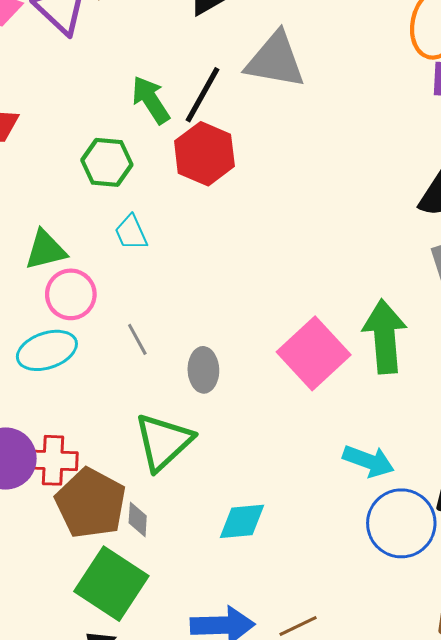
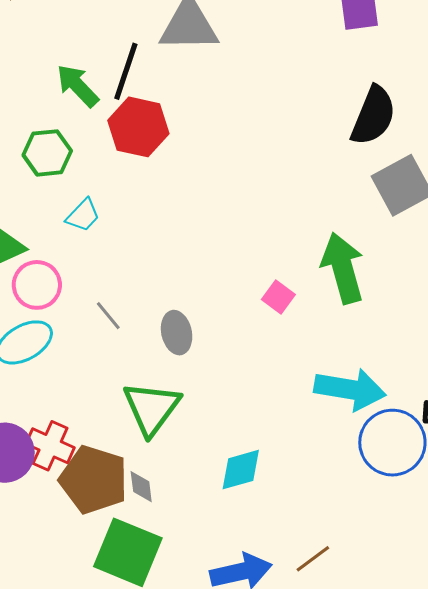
cyan trapezoid: (131, 233) -> (83, 215), turned -102
pink square: (314, 353) -> (278, 297), size x0.5
red cross: (53, 460) -> (50, 446), turned 33
cyan arrow: (369, 461) -> (350, 389), size x1.4

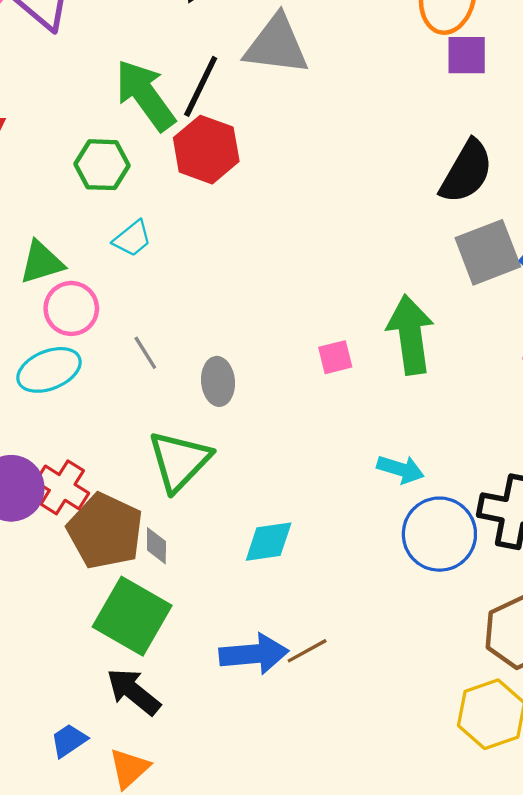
green arrow: (78, 86) -> (145, 95), size x1.4
pink square: (278, 297) -> (335, 357), turned 32
cyan arrow: (350, 389) -> (401, 469), size x0.6
brown line: (313, 559) -> (307, 651), moved

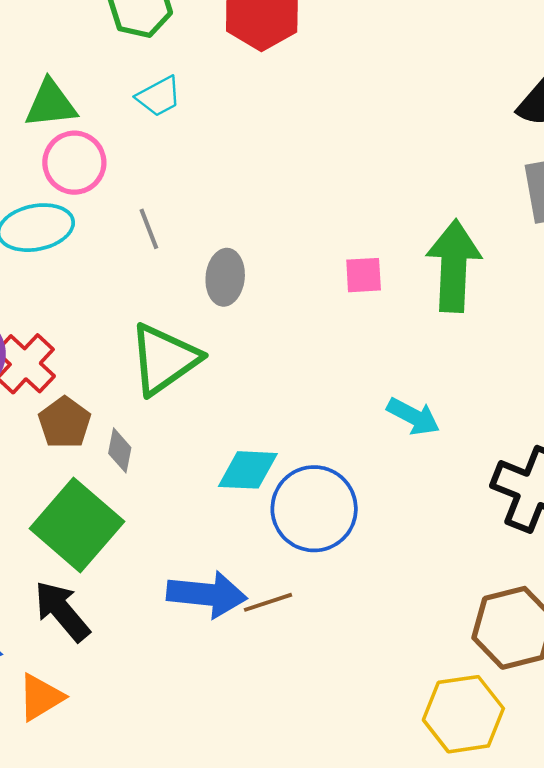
brown pentagon: (105, 531) -> (65, 423), size x0.6
blue circle: (439, 534) -> (314, 509), moved

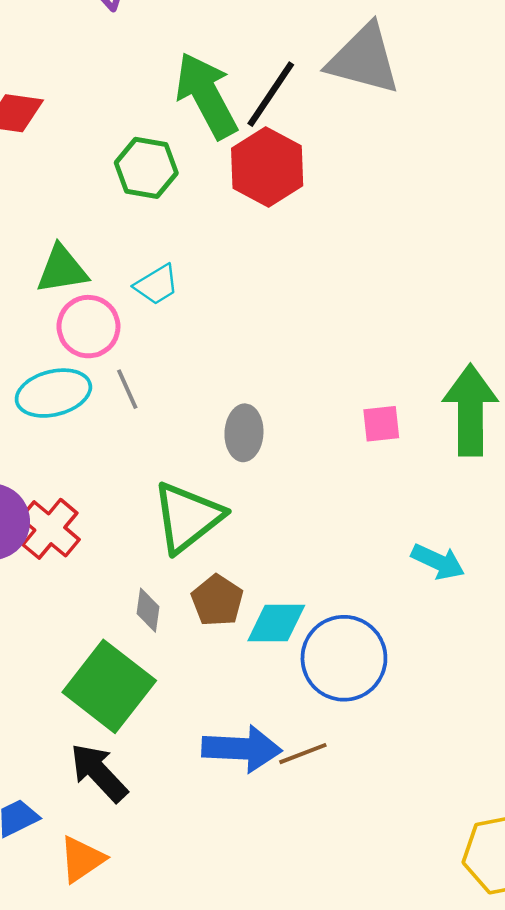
cyan trapezoid: (159, 96) -> (157, 285), moved
gray line: (149, 229) -> (127, 389), moved
brown pentagon: (65, 423) -> (217, 601), moved

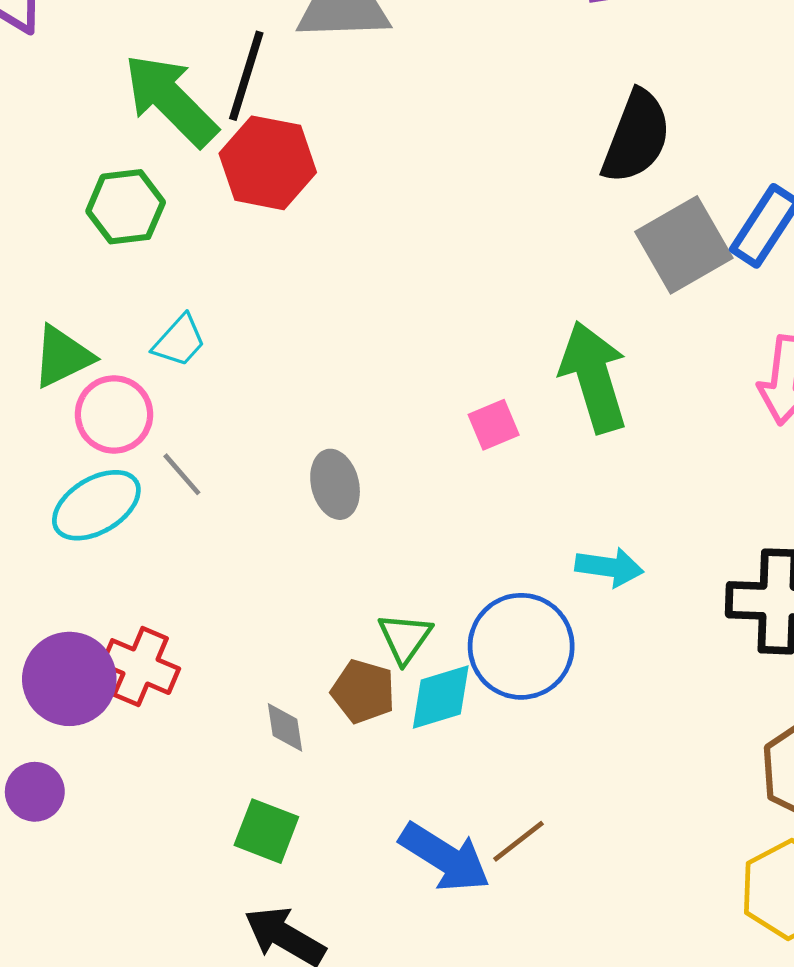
green triangle: (188, 517) -> (405, 638), moved, size x0.6
blue circle: (344, 658) -> (521, 646), moved
green square: (109, 686) -> (266, 831), size x0.6
blue arrow: (242, 749) -> (445, 857), turned 46

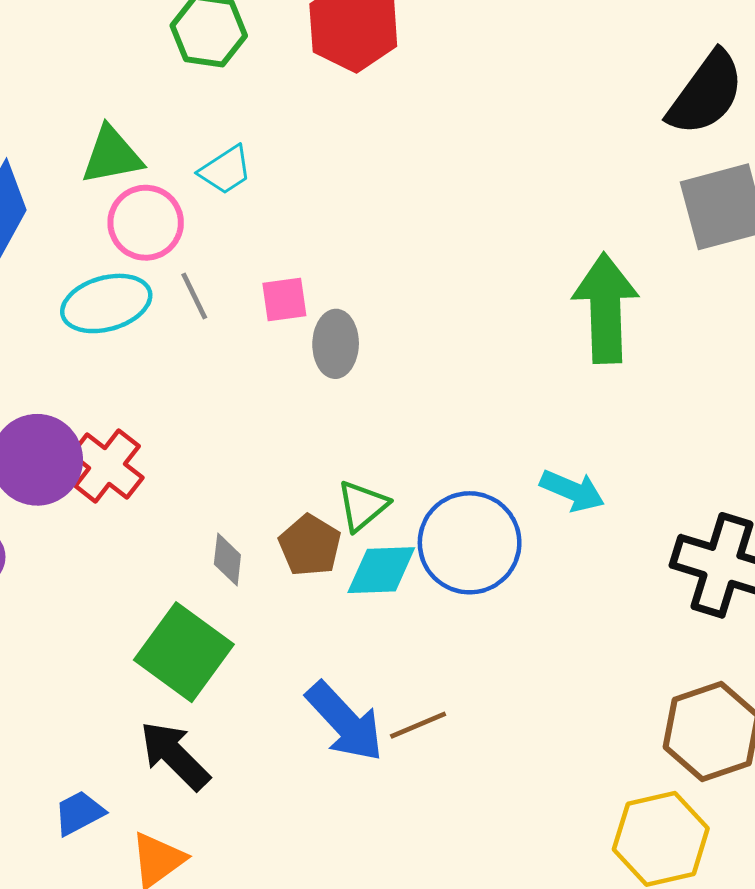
pink square: (494, 425) -> (284, 299), moved
green square: (266, 831) -> (184, 652), size x1.5

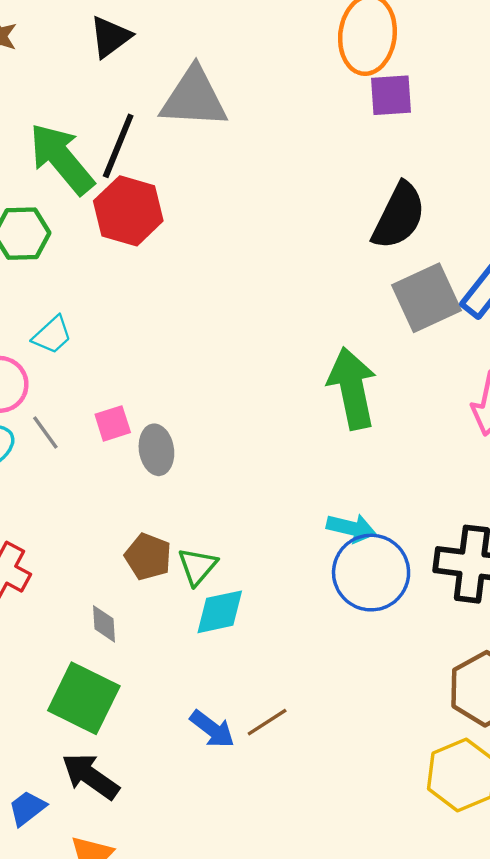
blue circle: (470, 543) -> (371, 573), moved
brown pentagon: (310, 545) -> (148, 557), moved
blue arrow: (345, 722) -> (212, 729), size x0.7
blue trapezoid: (79, 813) -> (27, 808), moved

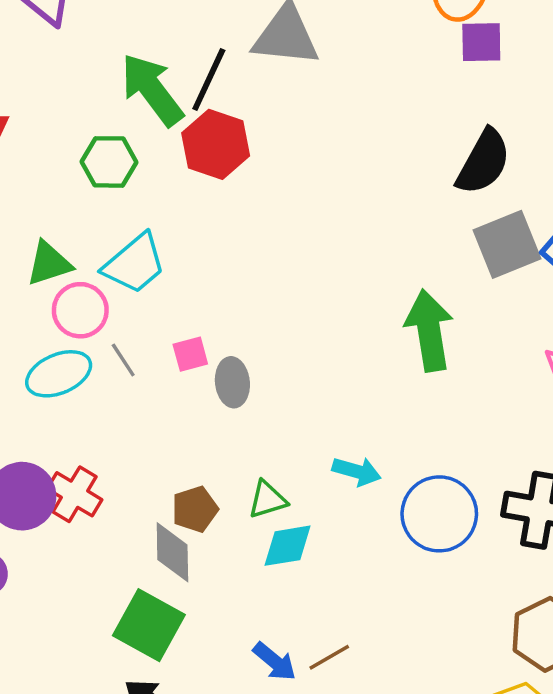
cyan trapezoid: (52, 335) -> (134, 264), size x1.6
cyan arrow: (351, 528) -> (357, 471), moved
brown pentagon: (148, 557) -> (195, 509), moved, turned 30
green triangle: (197, 566) -> (268, 500), turned 30
gray diamond: (104, 624) -> (172, 552), size x1.6

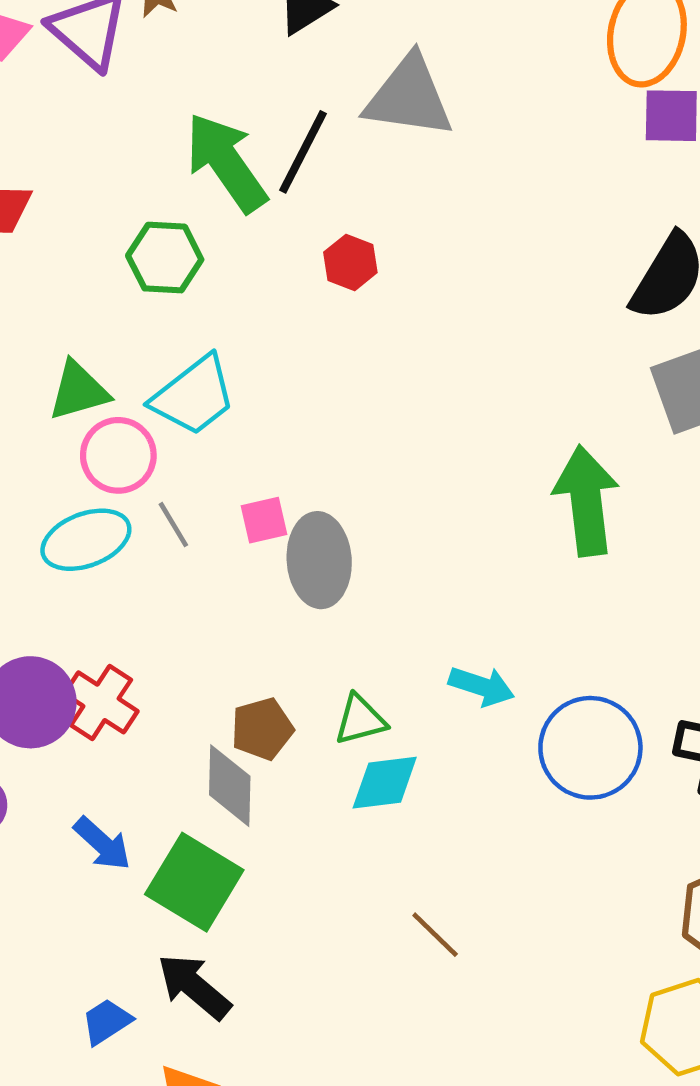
red hexagon: (216, 144) -> (350, 262), moved, size x0.6
gray ellipse: (232, 382) -> (319, 560), size x1.4
brown line: (329, 657) -> (435, 935), turned 72
blue arrow: (275, 661) -> (102, 844), moved

